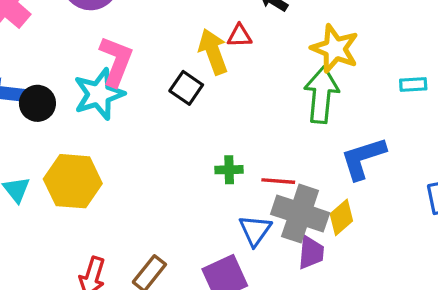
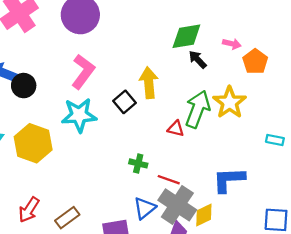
red triangle: (240, 36) -> (176, 129), moved
cyan star: (99, 94) -> (79, 115), moved
green arrow: (321, 95) -> (198, 109), moved

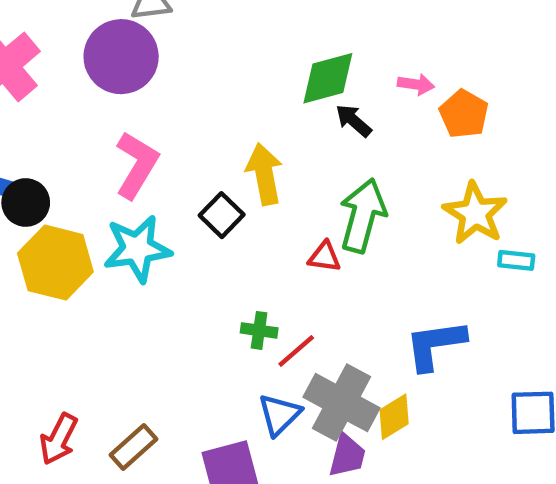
yellow star: (230, 102) -> (475, 213), moved
yellow hexagon: (33, 143) -> (55, 263), moved
red line: (169, 180) -> (296, 351), moved, turned -55

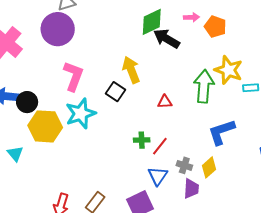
black arrow: (354, 121) -> (167, 39), size x1.5
green arrow: (363, 216) -> (204, 86), moved
gray cross: (341, 403) -> (184, 165), size x0.5

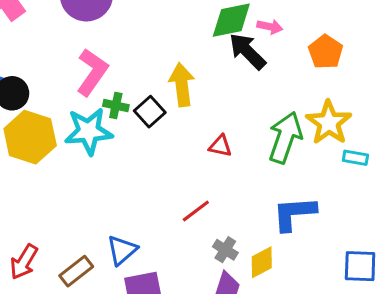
pink arrow: (192, 17) -> (270, 27), moved
green cross: (142, 140) -> (116, 105), moved
blue triangle: (158, 176) -> (122, 250), moved

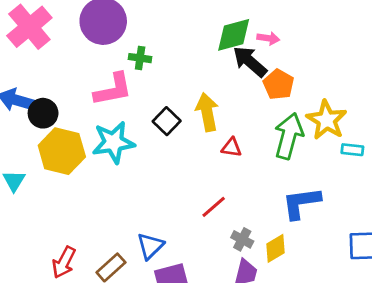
orange pentagon: (326, 52) -> (279, 84), moved
pink L-shape: (92, 72) -> (113, 90), turned 48
yellow arrow: (182, 85) -> (207, 112), moved
green cross: (116, 105) -> (140, 58), moved

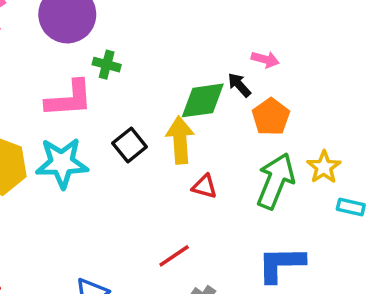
green diamond: (234, 35) -> (203, 100), moved
black arrow: (250, 62) -> (239, 85), size x0.6
yellow star: (327, 120) -> (324, 167), size x0.7

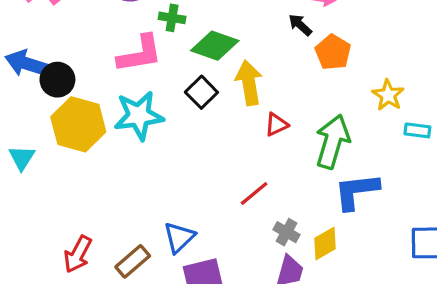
green diamond: (203, 100) -> (215, 46), moved, turned 33
green arrow: (276, 181) -> (333, 142), moved
red triangle: (204, 186) -> (276, 125), turned -35

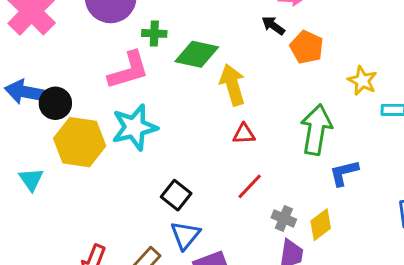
black square: (201, 92) -> (176, 195), moved
red triangle: (276, 125) -> (244, 134), moved, turned 30
blue L-shape: (356, 191) -> (344, 173), size x0.7

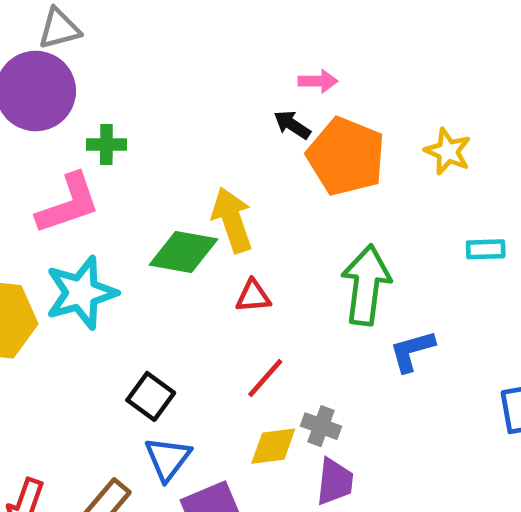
orange pentagon: (307, 47) -> (346, 156), size x1.5
green diamond: (197, 54) -> (184, 252), moved
yellow star: (362, 81) -> (448, 151), moved
yellow diamond: (321, 225) -> (273, 446), moved, turned 32

